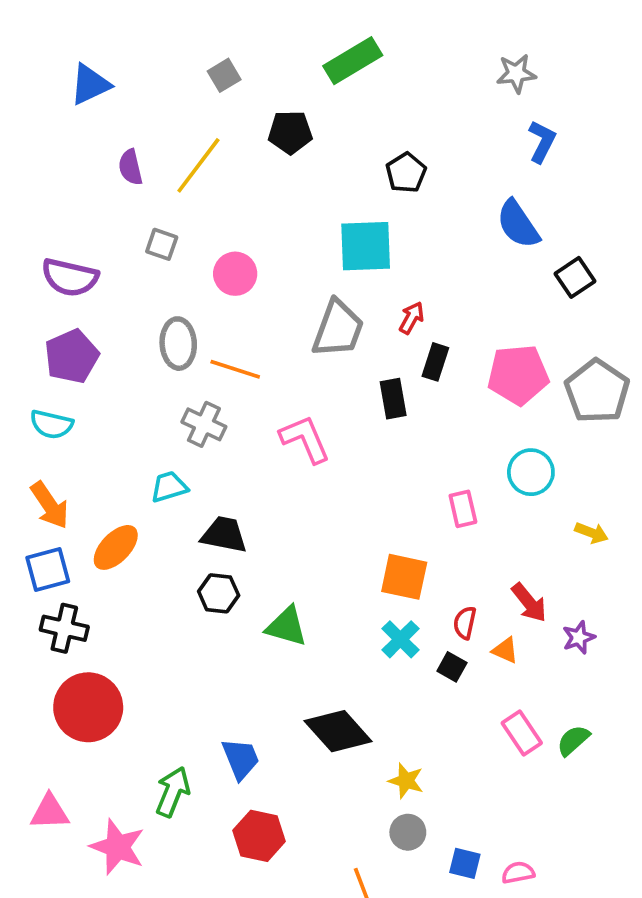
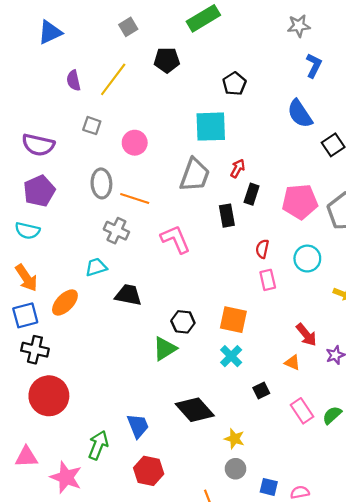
black hexagon: (219, 593) -> (183, 322), moved
red semicircle: (465, 623) -> (262, 249), moved
green triangle: (287, 626) -> (165, 349), turned -48
black square: (452, 667) -> (261, 390), moved, turned 35

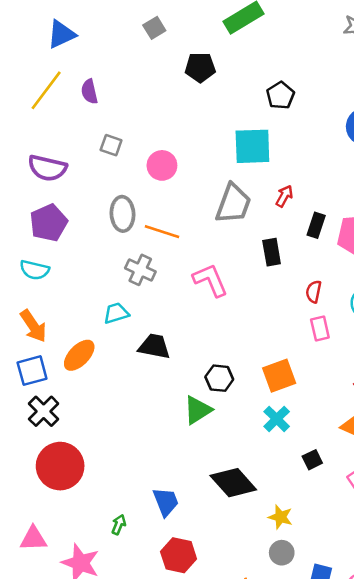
yellow line: (113, 79) -> (46, 90), moved
black rectangle: (252, 194) -> (316, 225), moved
orange square: (233, 320) -> (279, 376), turned -32
black cross: (35, 350) -> (44, 411), turned 32
green arrow: (98, 445) -> (119, 525), size x0.6

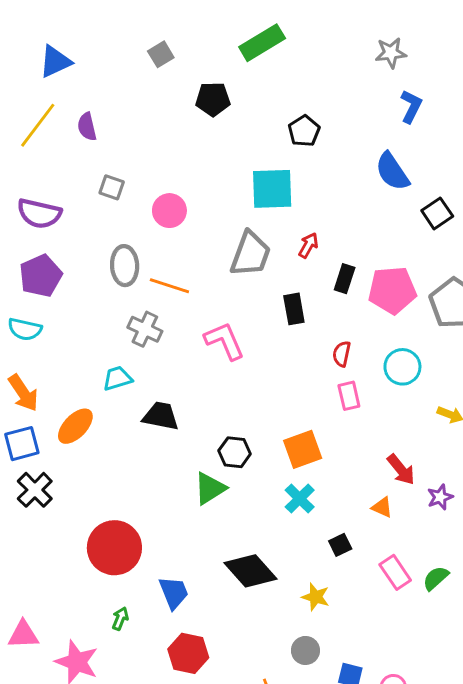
red circle: (60, 466) -> (114, 548), moved
yellow star: (280, 517) -> (316, 597), moved

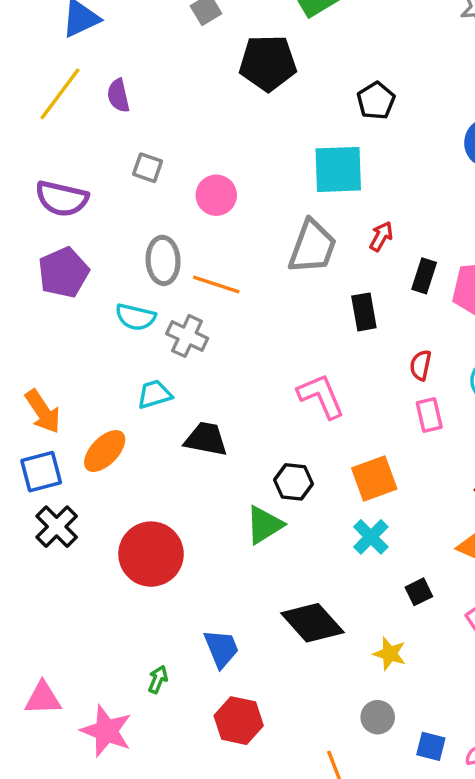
black pentagon: (213, 99) -> (268, 63), size x1.4
cyan semicircle: (25, 329) -> (136, 317), moved
pink L-shape: (224, 341) -> (321, 396), moved
red circle: (114, 548) -> (151, 554), moved

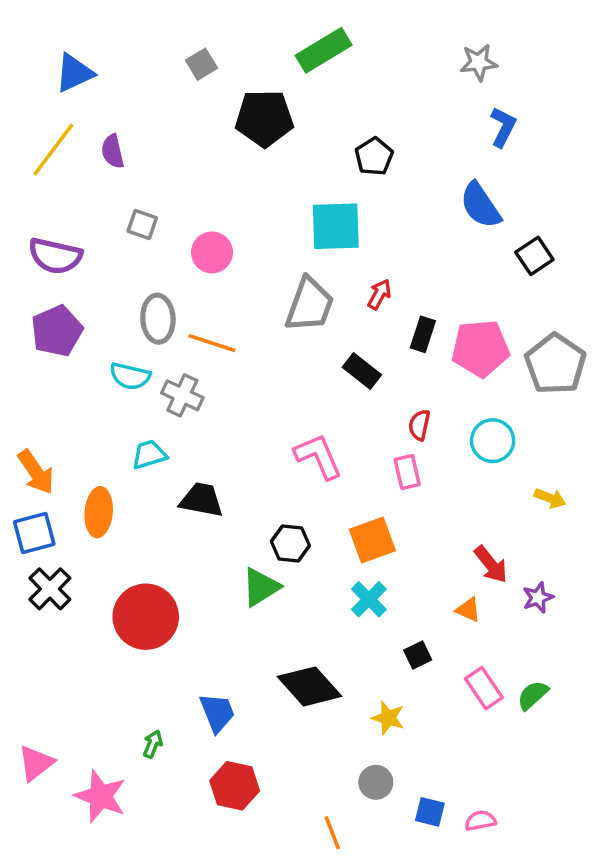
black rectangle: (364, 312) -> (362, 371), turned -42
pink rectangle: (429, 415) -> (407, 472), moved
orange ellipse: (105, 451) -> (99, 512), turned -39
pink triangle: (43, 698) -> (36, 763), turned -36

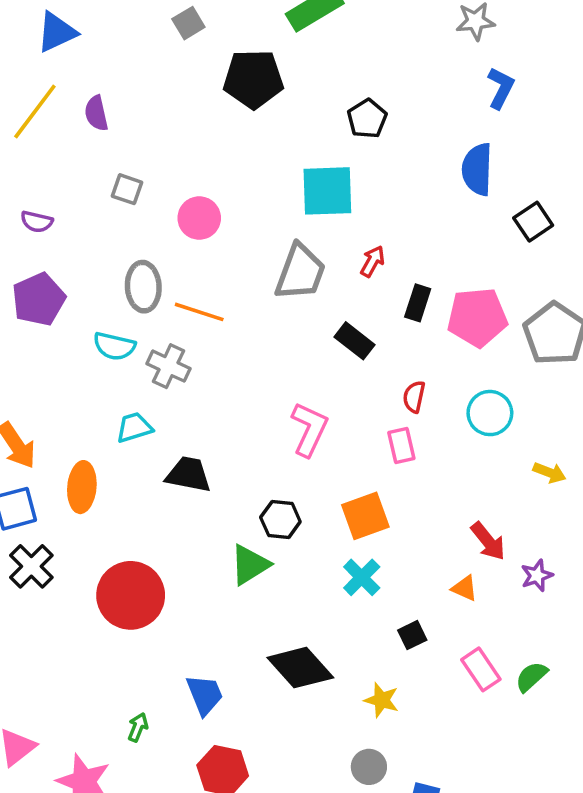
blue semicircle: (480, 205) -> (477, 169), turned 36
purple semicircle: (55, 256) -> (37, 222), size x0.6
pink L-shape: (318, 456) -> (309, 429), turned 48

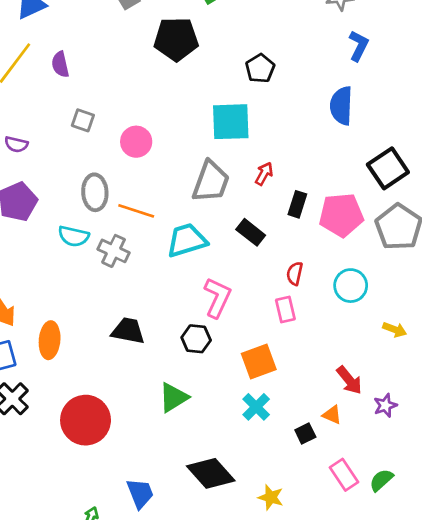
black square: (533, 222) -> (388, 168), moved, size x1.4
cyan trapezoid: (134, 427) -> (187, 240), moved, size x1.5
black hexagon: (280, 520) -> (196, 339), moved
black square: (412, 635) -> (305, 433), moved

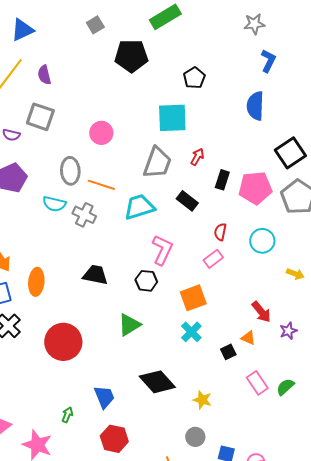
gray square: (83, 120) -> (40, 117), moved, size x1.6
pink rectangle: (285, 310) -> (213, 259), turned 66

